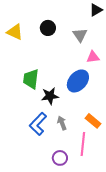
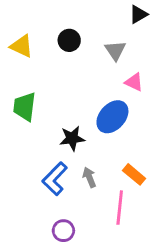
pink triangle: (93, 57) -> (134, 82), turned 32
green trapezoid: (31, 79) -> (25, 107), moved
purple circle: (60, 158) -> (63, 231), moved

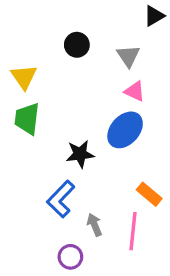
yellow triangle: (22, 46) -> (24, 77), moved, turned 30
pink triangle: (134, 82) -> (135, 91), moved
gray arrow: (89, 177) -> (95, 225), moved

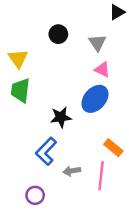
gray arrow: (95, 225) -> (72, 171), turned -77
purple circle: (70, 257) -> (35, 195), moved

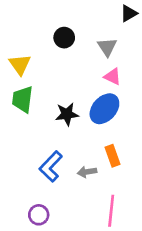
black star: (61, 117) -> (67, 114), moved
orange rectangle: (113, 148) -> (113, 156), moved, turned 30
gray arrow: (72, 171) -> (87, 172), moved
pink line: (101, 176) -> (111, 211), moved

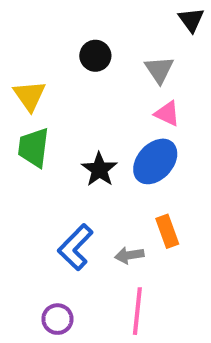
black triangle: (129, 13) -> (191, 20), turned -36
black star: (67, 114) -> (99, 169), turned -30
pink line: (111, 211) -> (137, 311), moved

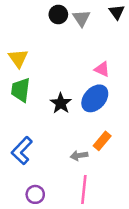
black circle: (95, 56) -> (58, 14), moved
gray triangle: (159, 70) -> (81, 18), moved
orange rectangle: (167, 231) -> (102, 141), turned 60
blue L-shape: (75, 247) -> (22, 151), moved

